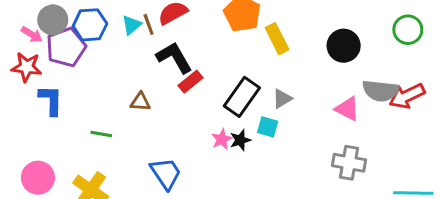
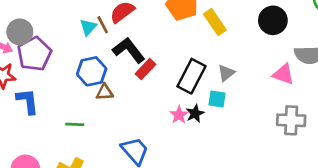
blue hexagon: (90, 25) -> (92, 71), moved

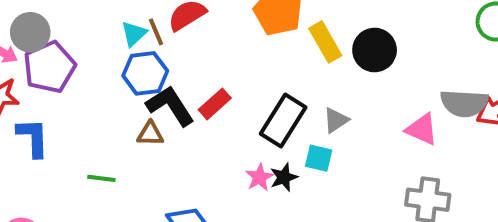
black circle: (273, 20) -> (375, 50), moved
black L-shape: (129, 50) -> (170, 106), moved
blue hexagon: (92, 71) -> (145, 73), moved

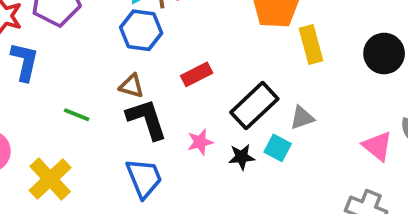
black circle: (375, 50) -> (384, 54), moved
black L-shape: (170, 106) -> (147, 119), moved
pink star: (259, 177) -> (200, 142), moved

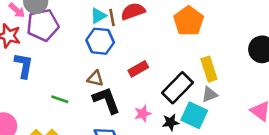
yellow rectangle: (311, 45) -> (209, 69), moved
cyan square: (278, 148) -> (194, 115), size x1.5

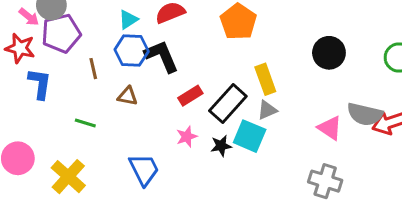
brown line: (112, 17) -> (93, 69), moved
red rectangle: (138, 69) -> (190, 96), moved
black L-shape: (106, 100) -> (162, 56), moved

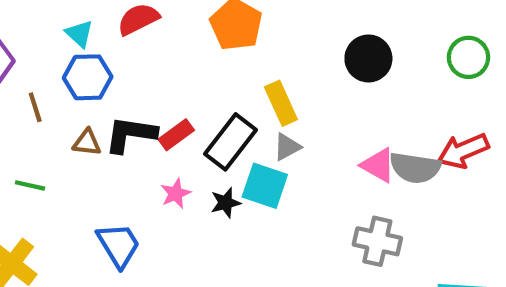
cyan triangle: (128, 20) -> (79, 34), turned -40
black L-shape: (162, 56) -> (131, 134), moved, turned -54
gray semicircle: (365, 114) -> (415, 168), moved

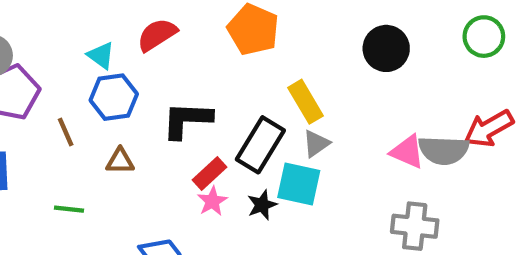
black L-shape: (131, 134) -> (187, 120), moved
red rectangle: (176, 135) -> (210, 174), moved

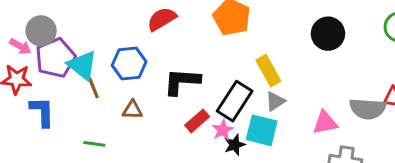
cyan triangle: (101, 55) -> (82, 65), moved, size x1.5
pink triangle: (407, 152) -> (325, 123), moved, turned -36
pink star: (212, 201) -> (223, 130), moved

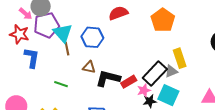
black L-shape: (182, 82) -> (108, 78), moved
gray triangle: (275, 101) -> (171, 71), moved

